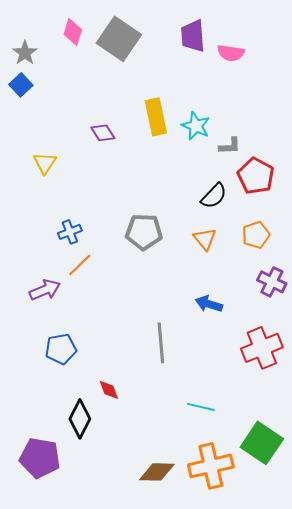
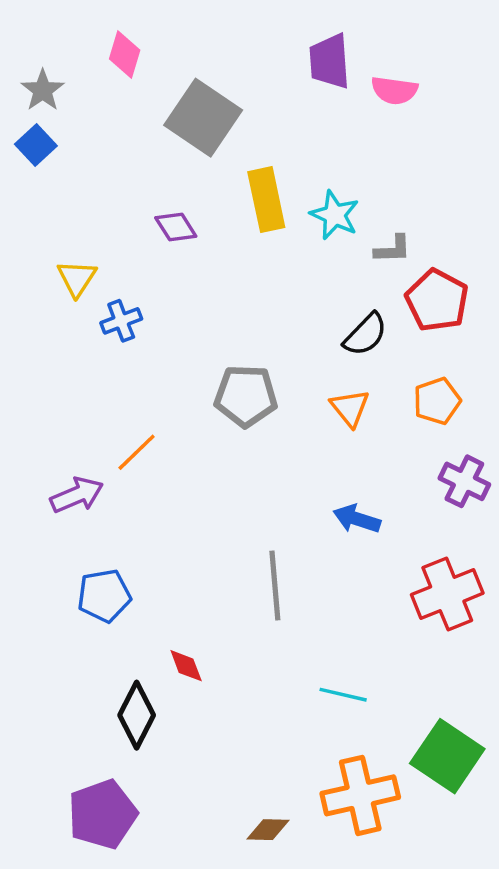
gray square: (119, 39) -> (203, 118), moved
blue cross: (70, 232) -> (121, 321), moved
purple pentagon: (40, 458) -> (102, 814), moved, turned -30
brown diamond: (157, 472) -> (268, 830), moved, size x0.7

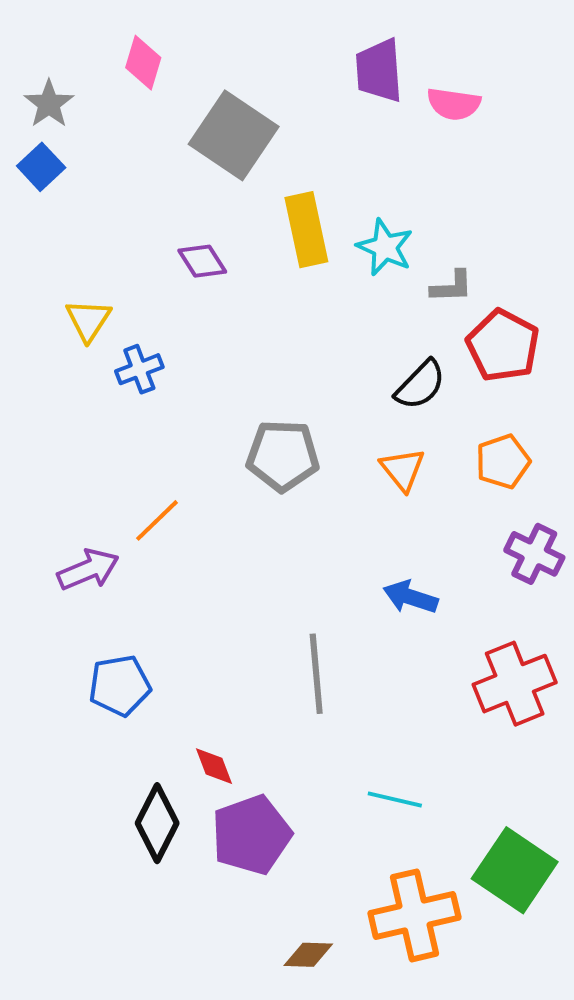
purple pentagon: (102, 814) -> (251, 835), moved

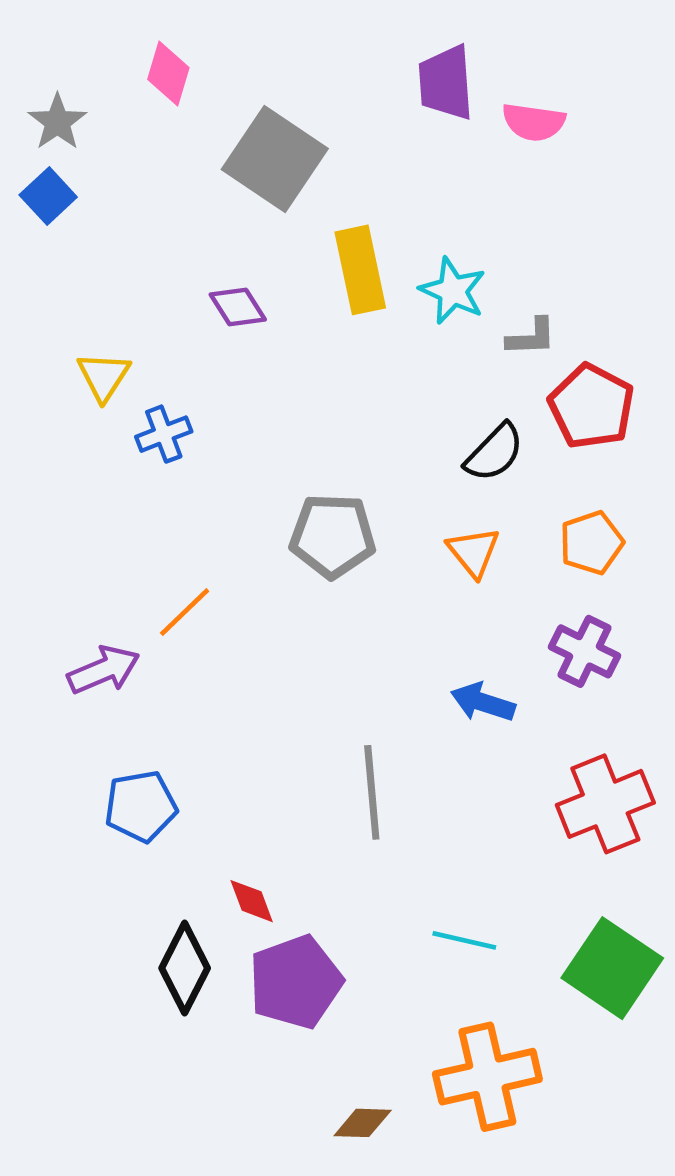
purple cross: (534, 554) -> (584, 651), moved
green square: (515, 870) -> (612, 968), moved

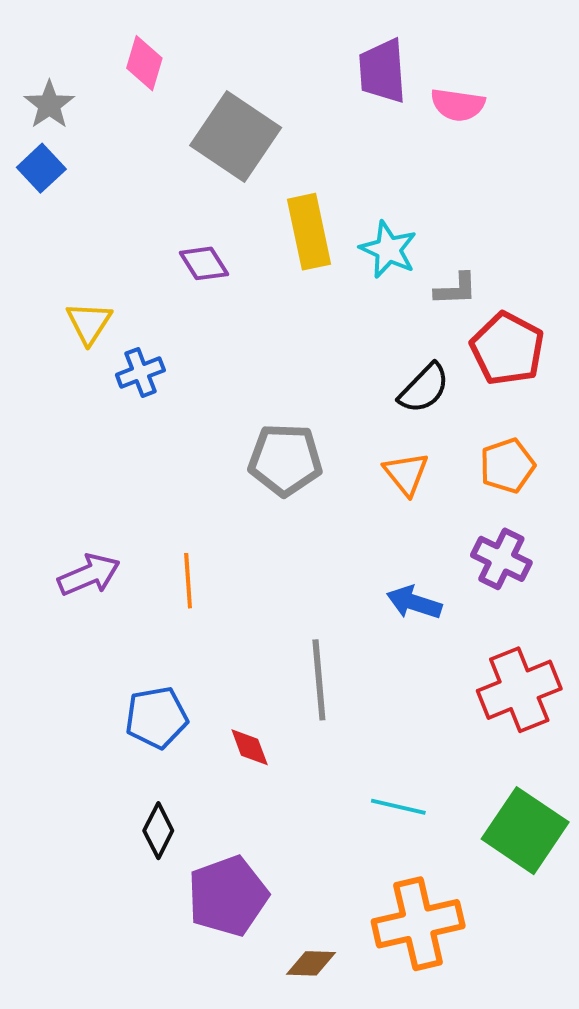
orange line: (185, 612) -> (188, 581), moved, turned -50
blue pentagon: (141, 806) -> (156, 718), moved
red diamond: (252, 901) -> (250, 747), moved
black diamond: (185, 968) -> (158, 831), size x0.7
purple pentagon: (296, 982) -> (228, 896), moved

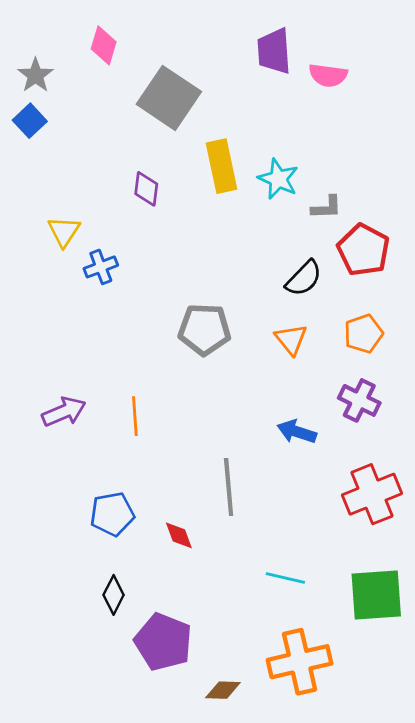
purple diamond: (204, 263) -> (146, 189), turned 40
green square: (525, 831) -> (376, 595), turned -38
purple pentagon: (228, 896) -> (163, 642), turned -30

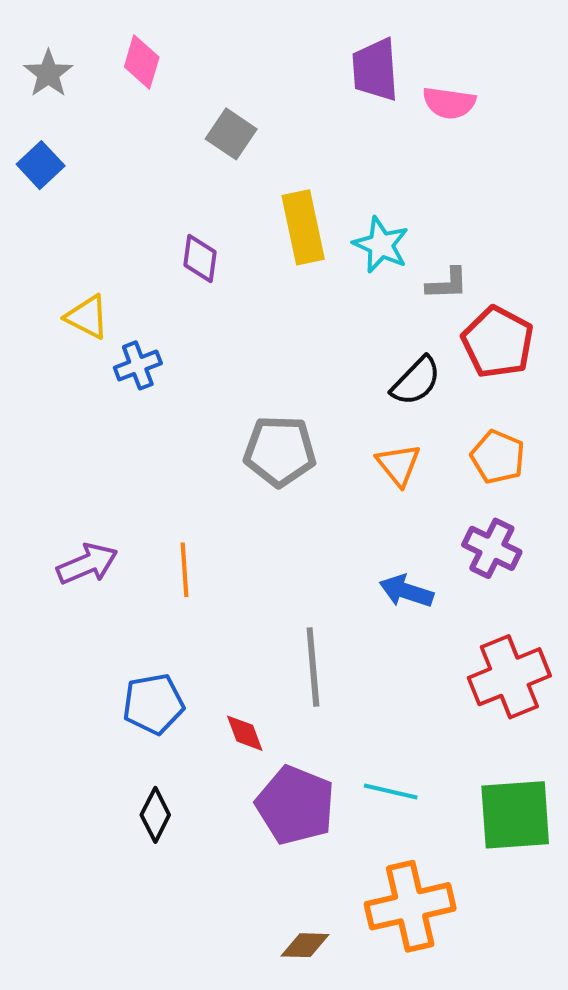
gray star: (35, 75) -> (48, 74), moved
gray square: (169, 98) -> (231, 134), size x0.6
yellow triangle: (64, 231) -> (87, 317), turned -36
orange pentagon: (363, 334) -> (498, 457), turned -30
purple pentagon: (163, 642) -> (295, 805), moved

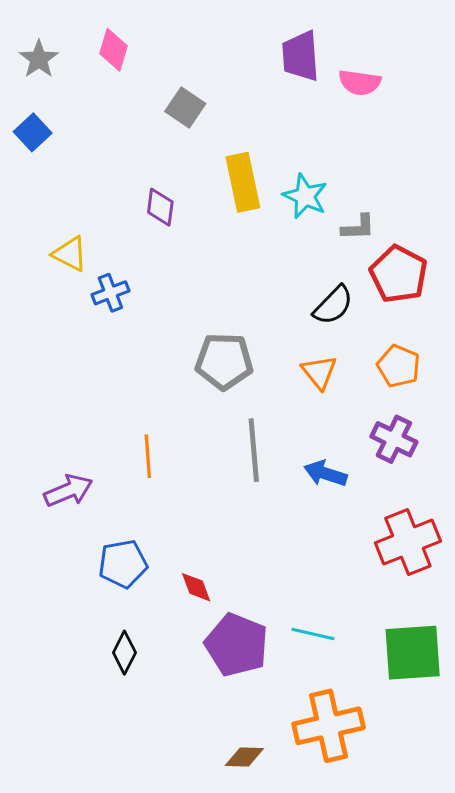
purple arrow: (87, 564) -> (68, 491), moved
gray line: (313, 667) -> (254, 450), moved

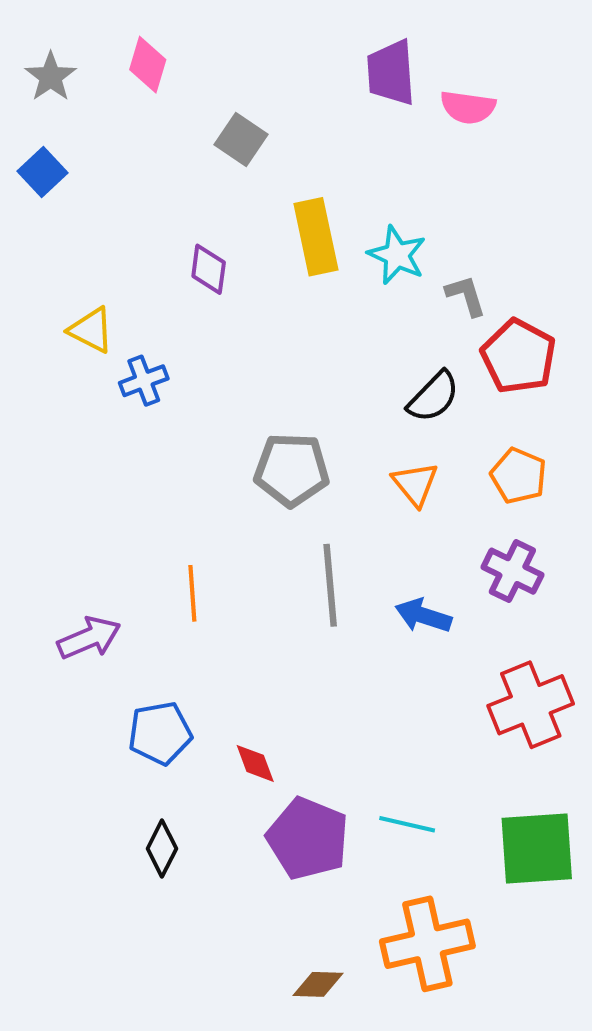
gray L-shape: (358, 227) -> (466, 296), turned -105

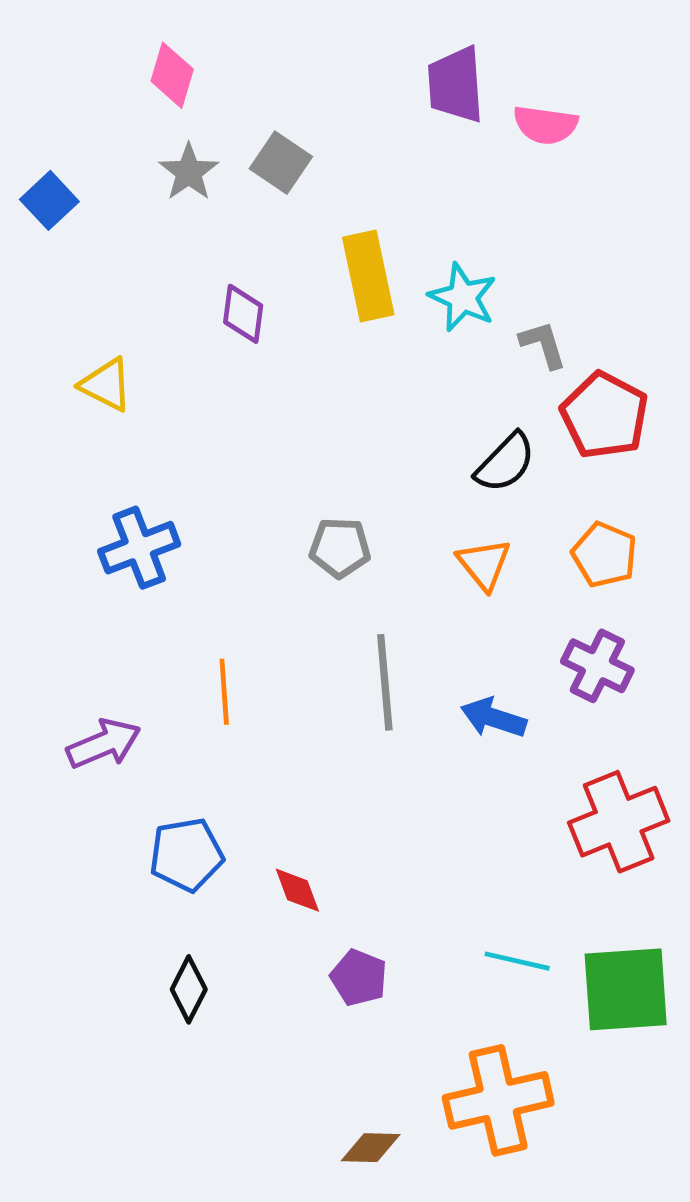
gray star: (51, 77) -> (189, 172), moved
blue cross: (144, 381) -> (139, 548), moved, size x1.4
gray pentagon: (292, 470) -> (340, 548), size x0.7
cyan line: (407, 824) -> (517, 961), moved
purple pentagon: (308, 838) -> (359, 978), size x0.6

